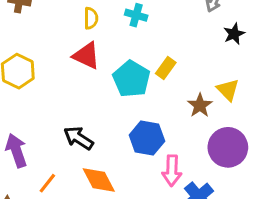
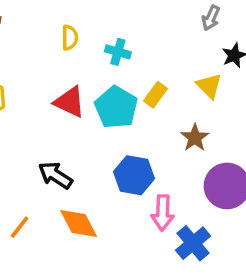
cyan cross: (136, 15) -> (118, 52), moved
red triangle: (86, 56) -> (70, 102), moved
yellow triangle: (228, 90) -> (209, 86), moved

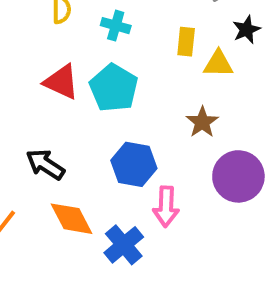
yellow triangle: (209, 86) -> (218, 64), turned -44
yellow rectangle: (155, 95) -> (186, 42), moved, turned -30
blue cross: (193, 243) -> (124, 245), moved

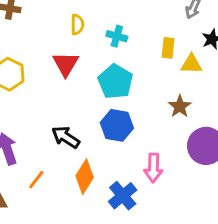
red triangle: (61, 82) -> (66, 64), moved, turned 36
blue hexagon: (134, 164) -> (117, 125), moved
orange diamond: (71, 219) -> (85, 177), turned 60

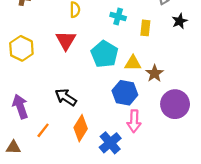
cyan cross: (117, 36) -> (118, 17), moved
yellow triangle: (191, 64) -> (133, 63), moved
blue hexagon: (117, 125) -> (125, 93), moved

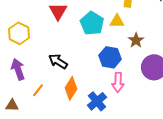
yellow hexagon: (21, 48) -> (19, 33), moved
yellow triangle: (133, 63) -> (117, 21), moved

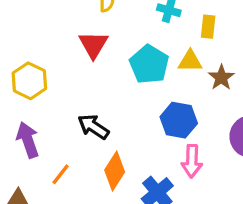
brown star: (136, 40) -> (221, 78), moved

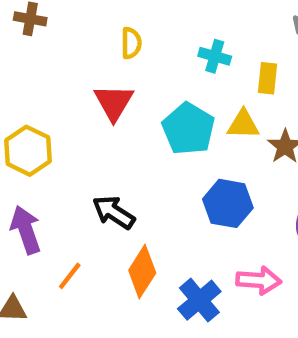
pink arrow: (192, 161) -> (259, 280), moved, turned -88

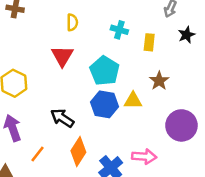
yellow triangle: (243, 124) -> (133, 101), moved
blue hexagon: (228, 203) -> (104, 104), moved

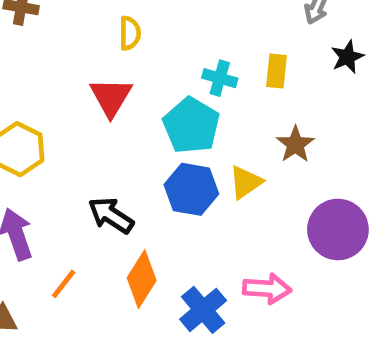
cyan cross: (119, 30) -> (220, 78), moved
yellow triangle: (133, 101) -> (246, 182), turned -36

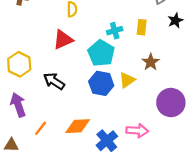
cyan cross: (220, 78) -> (115, 31), turned -32
red triangle: (111, 97) -> (63, 40), turned 35
black arrow: (111, 215) -> (54, 81), moved
orange diamond: (142, 279) -> (78, 126), turned 55

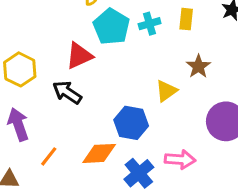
red triangle: (63, 40) -> (79, 56), moved
cyan pentagon: (101, 53) -> (111, 27), moved
blue hexagon: (101, 83) -> (131, 123), moved

